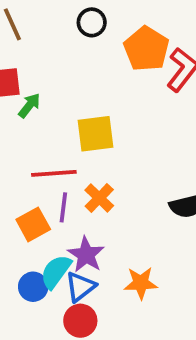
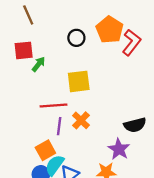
black circle: (92, 22) -> (76, 38), moved
orange square: (33, 224) -> (45, 150), moved
purple star: (86, 255) -> (119, 149), moved

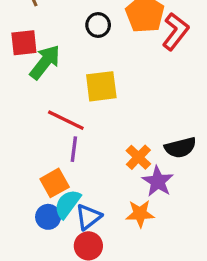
green arrow: (39, 64) -> (45, 62), size x1.6
red line: (53, 106) -> (66, 120), turned 30
orange cross: (81, 120) -> (138, 157), moved

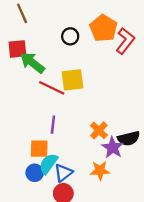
green arrow: (45, 62) -> (32, 63), turned -90
red line: (66, 120) -> (52, 88), moved
black semicircle: (180, 148) -> (129, 138), moved
orange square: (55, 183) -> (39, 149), turned 30

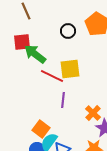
purple line: (53, 125) -> (63, 100), moved
orange square: (39, 149) -> (41, 129), turned 36

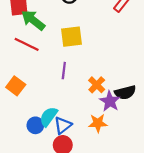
red line: (52, 76) -> (27, 44), moved
orange square: (41, 129) -> (16, 86), moved

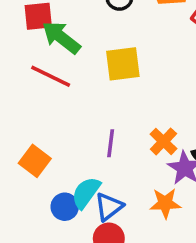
purple line: (64, 71) -> (111, 143), moved
orange square: (16, 86) -> (35, 161), moved

